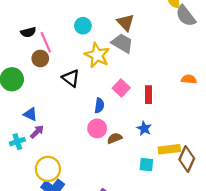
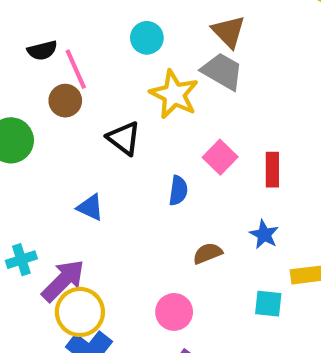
blue triangle: (30, 114) -> (90, 207), moved
pink circle: (97, 128) -> (174, 312), moved
purple arrow: (37, 132) -> (63, 281), moved, size x1.6

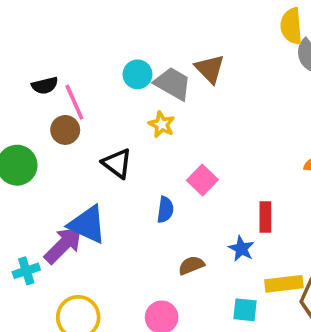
gray trapezoid: (222, 71) -> (173, 84), moved
yellow star: (174, 94) -> (162, 124), size x0.6
red rectangle: (272, 170) -> (265, 217), moved
blue triangle: (90, 207) -> (87, 225), size x1.6
purple arrow: (63, 281) -> (63, 245), moved

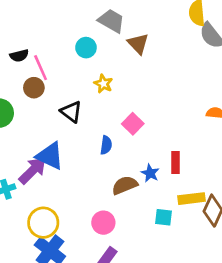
gray trapezoid: (173, 84) -> (111, 21), moved
red rectangle: (265, 217) -> (176, 162), moved
blue star: (241, 249) -> (150, 173), moved
brown semicircle: (191, 265) -> (125, 185), size x1.4

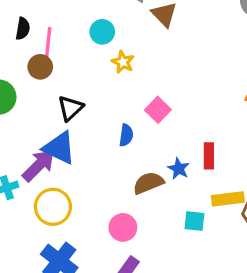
cyan circle: (86, 48) -> (102, 32), moved
black semicircle: (19, 56) -> (23, 29), turned -66
pink line: (41, 68) -> (48, 43), turned 30
black triangle: (71, 112) -> (70, 108), moved, turned 40
yellow circle: (43, 223) -> (53, 207), moved

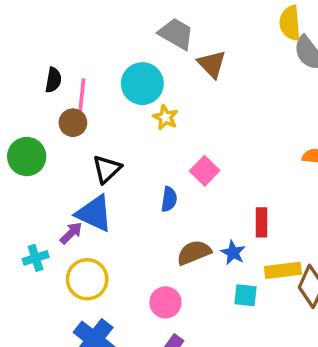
cyan circle: (102, 32) -> (142, 84), size x1.5
purple arrow: (39, 165) -> (71, 233), size x0.6
blue star: (179, 169) -> (233, 253), moved

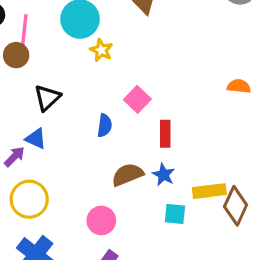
blue triangle: (94, 213) -> (36, 139), size x0.6
red rectangle: (262, 222) -> (165, 134), moved

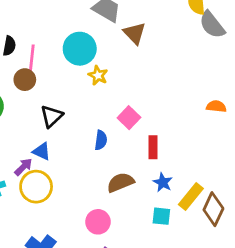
blue star: (164, 175) -> (163, 182), moved
yellow rectangle: (209, 191) -> (191, 196), turned -44
yellow circle: (29, 199) -> (36, 187), moved

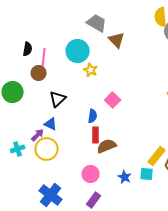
red rectangle: (153, 147) -> (96, 135), moved
blue star: (163, 182) -> (125, 177), moved
cyan square: (161, 216) -> (147, 174), moved

